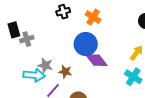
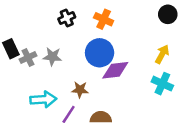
purple diamond: (96, 60) -> (115, 70), turned -50
gray star: (45, 65) -> (52, 57), moved

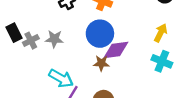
brown star: (80, 90) -> (101, 63), moved
cyan arrow: (43, 99) -> (61, 78), moved, turned 35

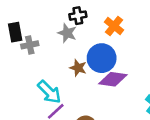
gray star: (54, 39) -> (67, 33), moved
brown star: (101, 63) -> (78, 68), moved

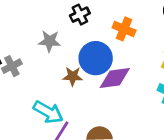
black cross: (78, 16) -> (80, 15), moved
orange cross: (114, 26) -> (124, 29), moved

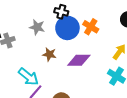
black cross: (80, 15) -> (61, 12), turned 32
blue circle: (96, 58) -> (67, 28), moved

